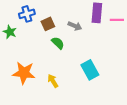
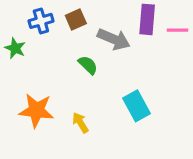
brown square: (48, 24) -> (76, 19), moved
gray arrow: (75, 26) -> (114, 39), size x1.5

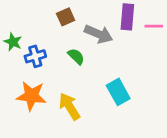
blue cross: (41, 21) -> (35, 56), moved
yellow arrow: (80, 123) -> (70, 106), size x1.5

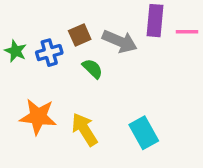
brown square: (66, 17) -> (80, 35), moved
blue cross: (35, 56) -> (49, 53), moved
cyan rectangle: (118, 92) -> (144, 133), moved

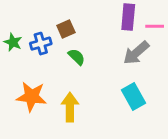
gray arrow: (120, 41) -> (136, 53), moved, turned 116
yellow arrow: (84, 130) -> (70, 107), turned 32
cyan rectangle: (144, 133) -> (133, 97), moved

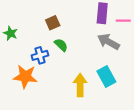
blue cross: (41, 44) -> (40, 55), moved
gray arrow: (136, 53) -> (108, 42), turned 70
yellow arrow: (70, 107) -> (80, 85), moved

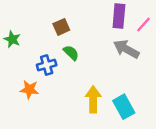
pink line: (123, 21) -> (143, 25), turned -48
orange star: (25, 76) -> (29, 90), size x0.7
cyan rectangle: (106, 76) -> (124, 107), moved

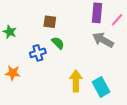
brown square: (61, 27) -> (50, 22), turned 32
orange star: (29, 90) -> (13, 73), moved

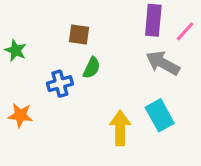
green semicircle: (58, 43) -> (92, 68), turned 72
cyan rectangle: (101, 87) -> (160, 115), moved

